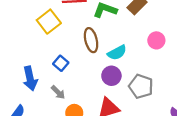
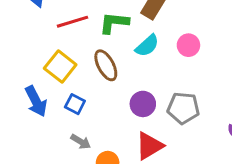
yellow square: (49, 22) -> (60, 66), moved
cyan semicircle: (117, 53) -> (147, 46), moved
blue arrow: (30, 78) -> (36, 101), moved

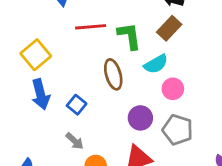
green L-shape: (114, 23) -> (129, 36), turned 64
pink circle: (188, 45) -> (173, 89), moved
yellow square: (60, 66) -> (36, 55), moved

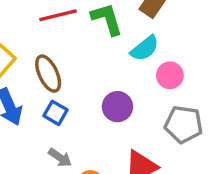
brown ellipse: (113, 74) -> (48, 74), moved
purple circle: (140, 118) -> (117, 107), moved

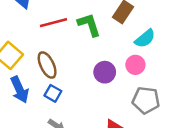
cyan semicircle: (145, 48) -> (145, 39), moved
purple circle: (117, 107) -> (105, 72), moved

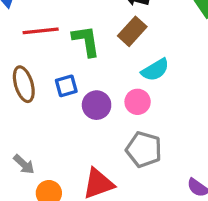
blue square: (53, 93) -> (66, 86), moved, turned 36

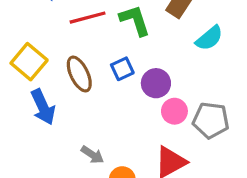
pink circle: (138, 102) -> (174, 111), moved

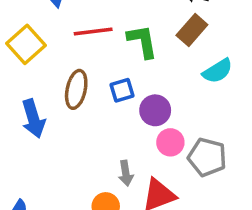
yellow square: (29, 62) -> (26, 44), moved
brown ellipse: (79, 74) -> (76, 89), turned 30
gray arrow: (92, 155) -> (126, 173), moved, turned 40

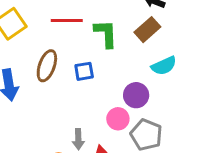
purple circle: (155, 110) -> (136, 95), moved

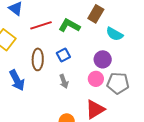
green L-shape: (106, 34) -> (69, 26), turned -40
cyan semicircle: (164, 66) -> (115, 34), turned 72
gray arrow: (78, 139) -> (64, 81), moved

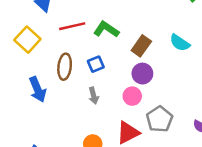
brown rectangle: (96, 14) -> (141, 46), moved
cyan semicircle: (115, 34) -> (180, 43), moved
gray pentagon: (118, 83) -> (159, 119), moved, turned 30

